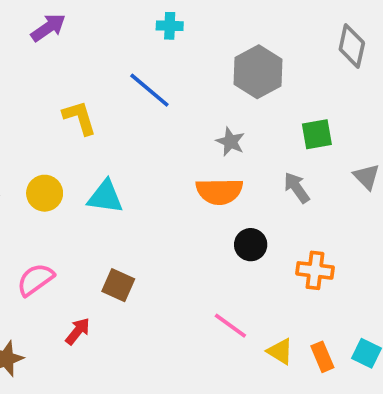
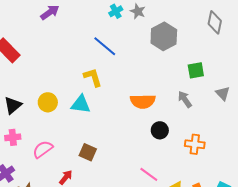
cyan cross: (170, 26) -> (116, 11), turned -32
yellow L-shape: (80, 118) -> (93, 77), moved
gray star: (230, 142) -> (138, 11), moved

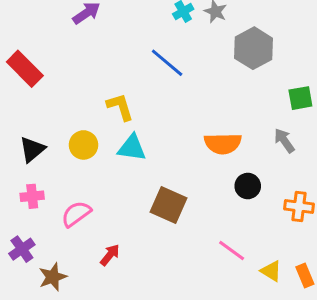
yellow L-shape: (93, 77) -> (120, 107), moved
brown square: (88, 152) -> (169, 205), moved, size x1.4

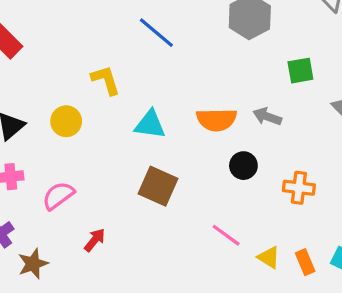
gray arrow: (284, 141) -> (267, 116), moved, turned -35
cyan triangle: (132, 148) -> (150, 124), moved

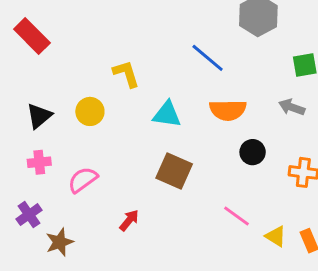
blue line: (156, 33) -> (208, 58), moved
gray arrow: (267, 116) -> (292, 107), moved
red arrow: (95, 240) -> (129, 220), moved

